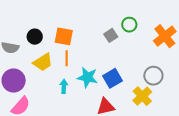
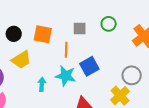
gray square: (111, 35) -> (80, 28), moved, turned 32
orange line: (67, 58) -> (66, 50), moved
blue square: (113, 78) -> (89, 66), moved

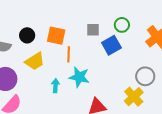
orange line: (66, 50) -> (69, 54), moved
blue square: (89, 66) -> (111, 45), moved

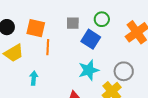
blue square: (111, 45) -> (91, 39), turned -30
cyan star: (79, 77) -> (89, 70), moved, turned -30

